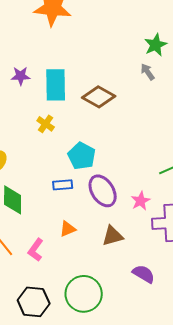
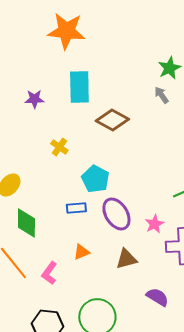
cyan rectangle: (56, 85) -> (79, 87), moved

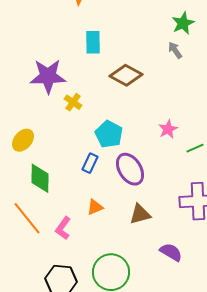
cyan rectangle: (79, 87) -> (93, 42), size x0.7
purple star: (34, 99) -> (48, 76), moved, size x1.8
blue rectangle: (76, 208) -> (90, 163), turned -60
pink star: (154, 224) -> (168, 129), moved

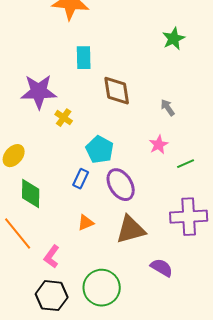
gray arrow: (175, 50) -> (168, 108), moved
brown diamond: (126, 75) -> (117, 91), turned 52
brown triangle: (140, 214) -> (131, 230), size x1.4
pink L-shape: (63, 228) -> (52, 257), moved

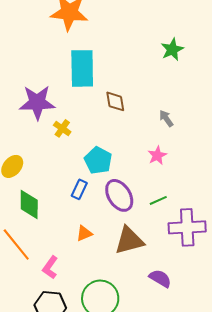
cyan rectangle: (84, 58) -> (82, 68), size x1.6
brown diamond: (117, 91) -> (115, 101), size x0.7
green line: (186, 164) -> (158, 200), moved

